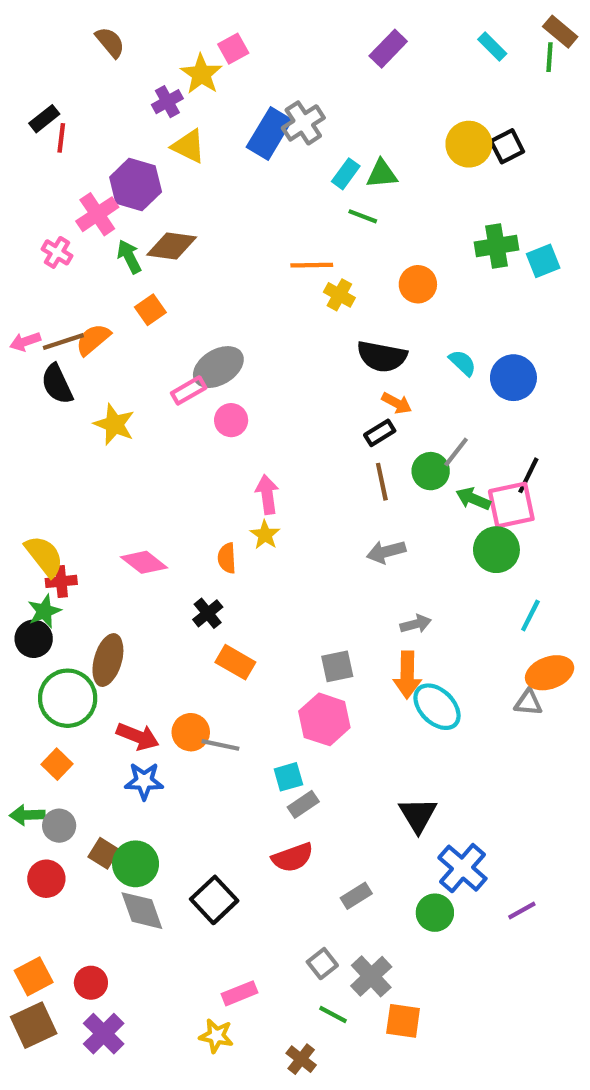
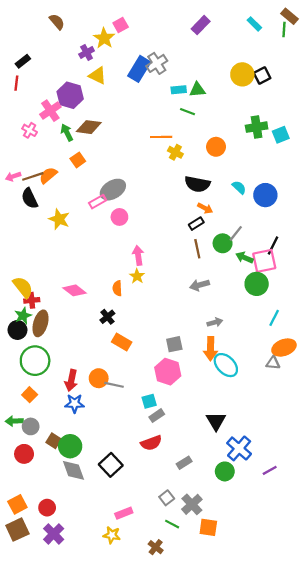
red line: (61, 138) -> (16, 83), moved
cyan rectangle: (346, 174) -> (179, 90), turned 48
brown ellipse: (108, 660) -> (41, 323), moved
red arrow: (138, 736) -> (71, 380), turned 80

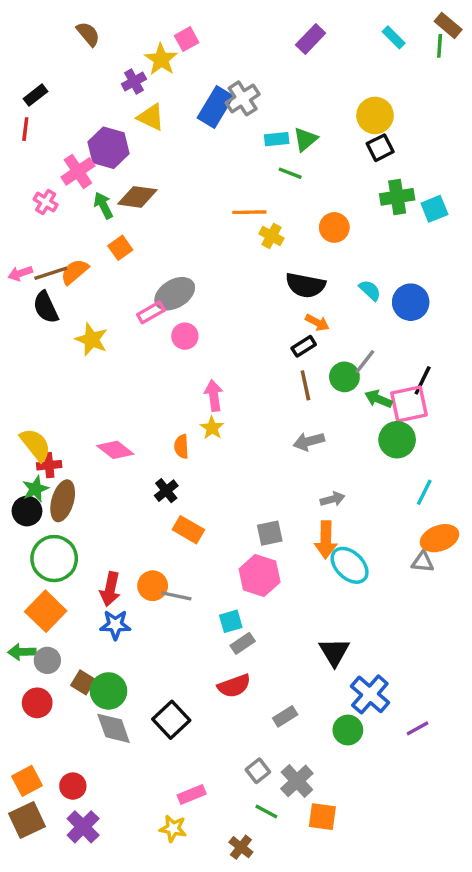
black square: (262, 75) -> (380, 148), moved
green triangle: (197, 90) -> (305, 139), turned -35
orange square: (30, 395) -> (46, 611), size x1.6

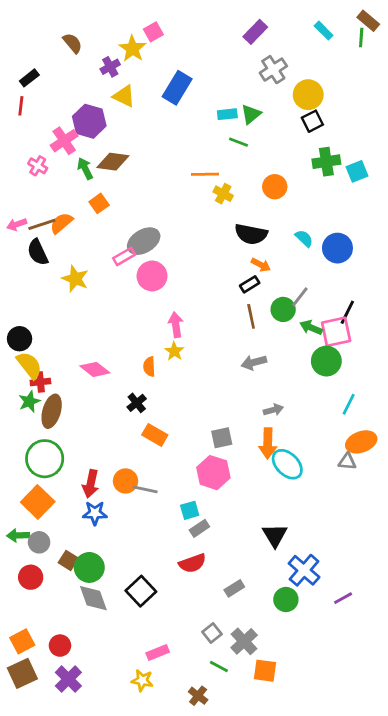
brown semicircle: (88, 34) -> (73, 43), moved
gray cross: (243, 98) -> (273, 70), moved
pink circle: (185, 336) -> (152, 276), size x1.4
black circle: (27, 511) -> (20, 339), moved

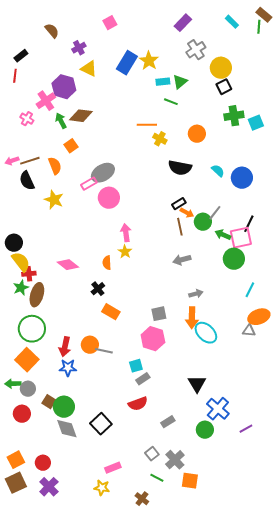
yellow star: (132, 49) -> (149, 61), moved
orange semicircle: (61, 223) -> (55, 166), moved, turned 108
orange arrow: (261, 265) -> (187, 213), moved

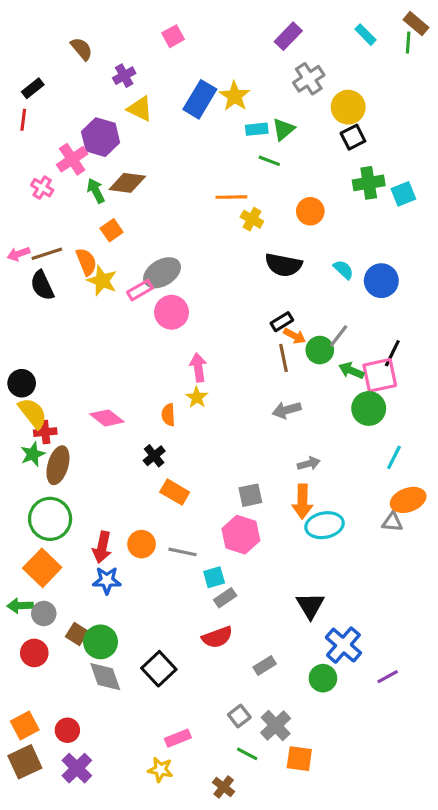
yellow star: (54, 200) -> (102, 281), moved
cyan ellipse: (206, 333) -> (325, 525), turned -55
gray line: (104, 351) -> (183, 552), moved

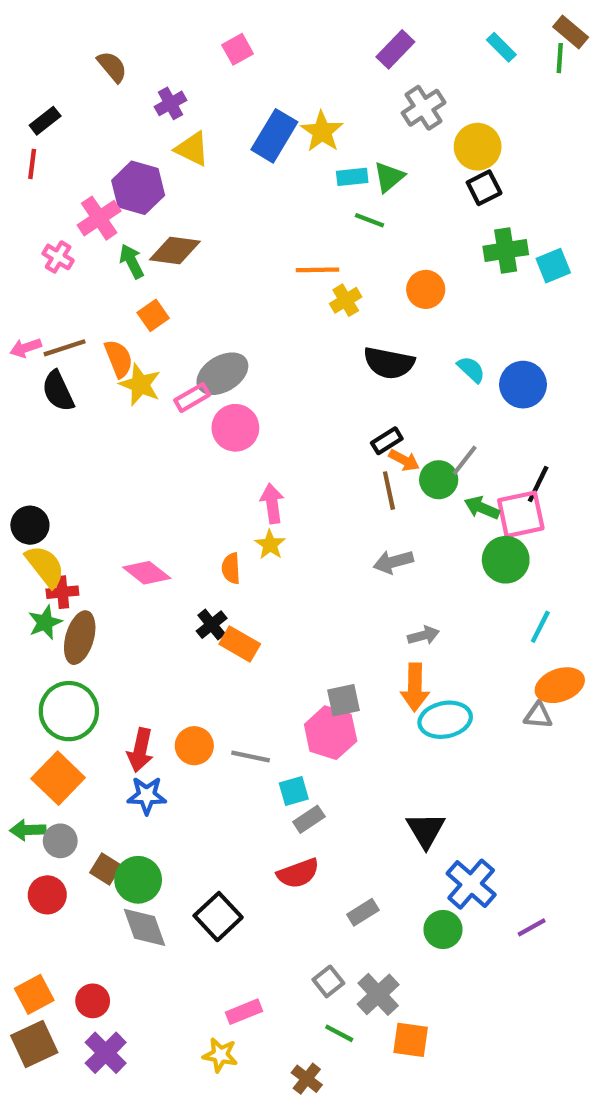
yellow cross: (252, 219) -> (346, 300), turned 30
orange rectangle: (175, 492) -> (240, 644), moved
gray square: (250, 495) -> (344, 700), moved

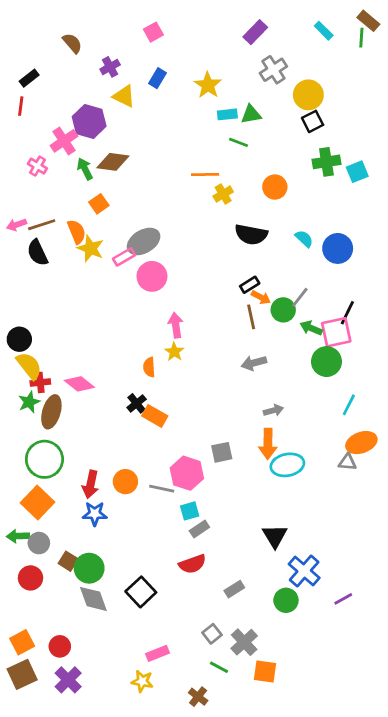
blue rectangle: (274, 136) -> (158, 78), moved, size x0.6
green triangle: (389, 177) -> (251, 114), turned 30
pink diamond: (147, 573) -> (79, 384), moved
pink hexagon: (331, 733) -> (187, 473), moved

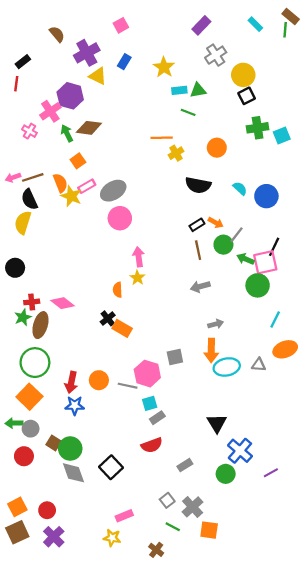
purple cross: (110, 67) -> (87, 53), size x1.6
pink rectangle: (124, 257) -> (87, 186), moved
orange arrow: (261, 297) -> (216, 223), moved
yellow semicircle: (29, 366) -> (23, 223), moved, turned -125
gray triangle: (347, 462) -> (259, 365), moved

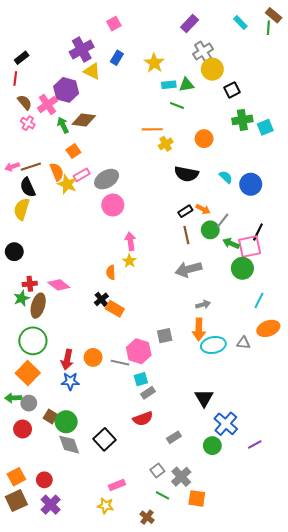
brown semicircle: (57, 34) -> (25, 102), moved
yellow circle: (243, 75) -> (212, 69), moved
gray arrow: (200, 287) -> (188, 269), size x1.4

